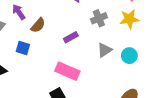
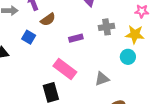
gray triangle: (105, 50) -> (102, 79), moved
cyan circle: (129, 56) -> (128, 57), moved

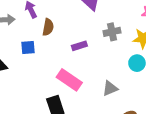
brown semicircle: (48, 19) -> (48, 27), turned -42
blue square: (29, 37) -> (28, 47), turned -32

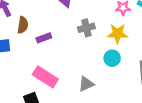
purple rectangle: (79, 46) -> (44, 38), moved

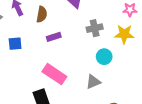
brown semicircle: (23, 25) -> (42, 14), moved
cyan circle: (112, 58) -> (104, 57), moved

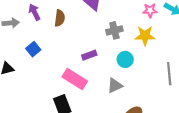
purple rectangle: (54, 37) -> (89, 55), moved
blue square: (15, 44) -> (33, 49), turned -32

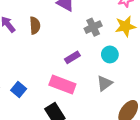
blue square: (33, 49) -> (19, 90), moved

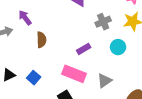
brown semicircle: (35, 26) -> (41, 40), moved
gray triangle: (105, 83) -> (104, 81), moved

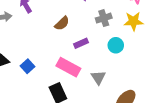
brown semicircle: (41, 40) -> (62, 23), moved, turned 42
gray triangle: (104, 81) -> (98, 77), turned -35

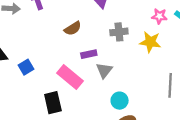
cyan circle: (116, 45) -> (120, 101), moved
gray triangle: (98, 77) -> (104, 70), moved

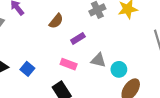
gray triangle: (104, 70) -> (98, 60), moved, turned -35
pink rectangle: (70, 77) -> (69, 64), size x0.7

